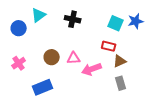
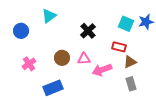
black cross: (73, 19) -> (88, 31), moved, turned 35
blue circle: (19, 28) -> (21, 31), moved

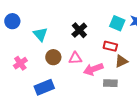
cyan triangle: (49, 16) -> (40, 34), moved, turned -35
blue circle: (21, 31) -> (12, 21), moved
gray rectangle: (131, 84) -> (110, 83), moved, turned -72

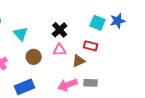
pink triangle: (75, 58) -> (60, 50), moved
brown triangle: (121, 61) -> (79, 61), moved
pink arrow: (93, 69) -> (68, 85), moved

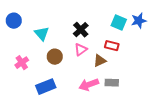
pink triangle: (60, 50) -> (81, 50), turned -32

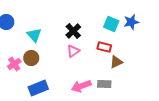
brown circle: (55, 57) -> (31, 58), moved
brown triangle: (100, 61) -> (116, 62), moved

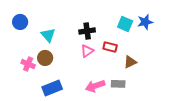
black cross: (73, 31) -> (87, 31), turned 35
red rectangle: (104, 47) -> (110, 47), moved
pink cross: (14, 64) -> (28, 64), turned -32

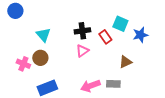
blue circle: (20, 22) -> (15, 11), moved
blue star: (145, 22) -> (140, 35), moved
red rectangle: (110, 47) -> (105, 37), moved, turned 40

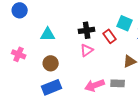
cyan triangle: (43, 35) -> (48, 34), turned -49
brown circle: (40, 58) -> (51, 63), moved
pink cross: (23, 64) -> (19, 54), moved

